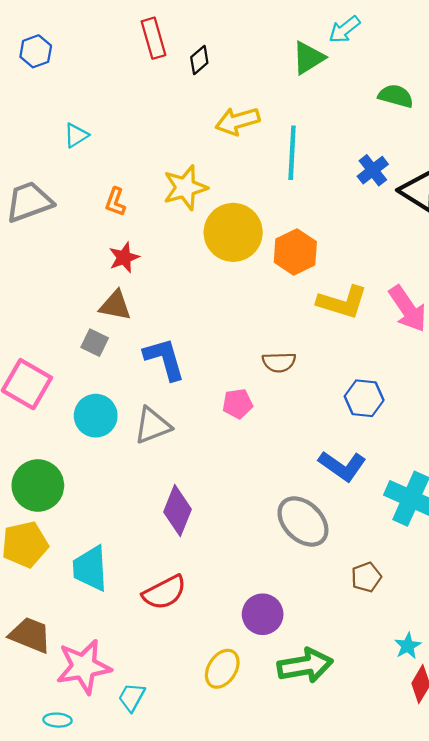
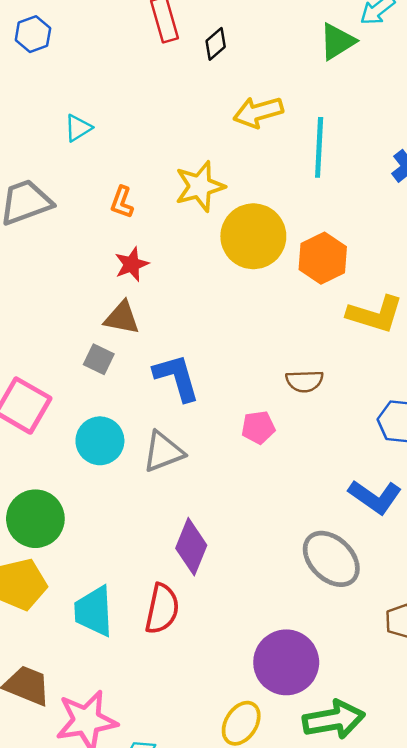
red semicircle: (164, 592) -> (162, 609), moved, turned -51
purple circle: (263, 614) -> (286, 662), size x1.4

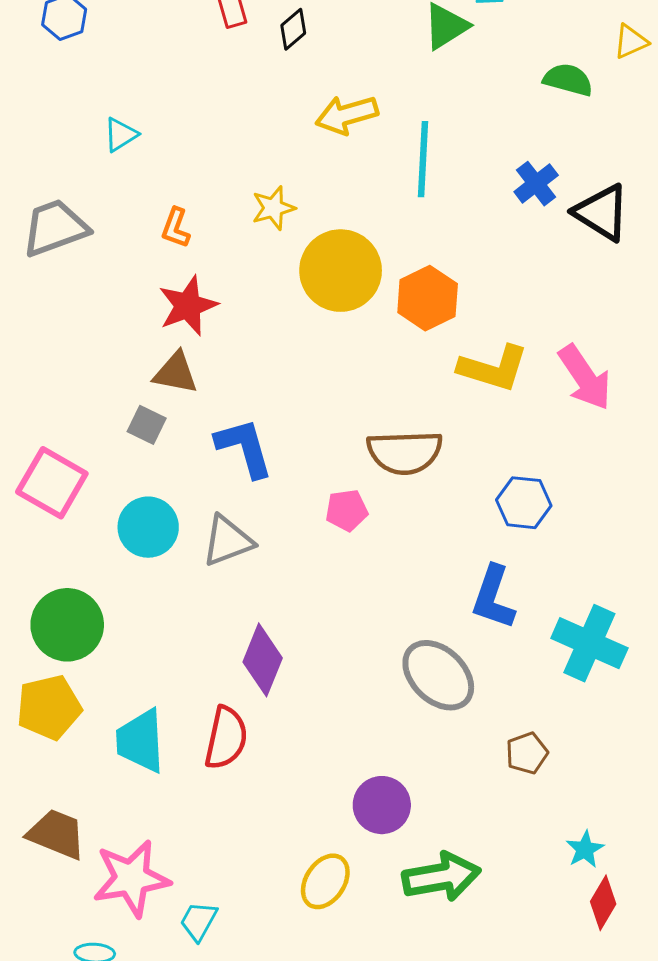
yellow star: (200, 186) -> (273, 208), size x0.7
red star: (132, 264) -> (188, 306), size x1.4
brown semicircle: (304, 381) -> (405, 452), size x1.6
blue L-shape: (375, 497) -> (493, 597), turned 74
purple circle: (286, 662) -> (382, 805), size x0.7

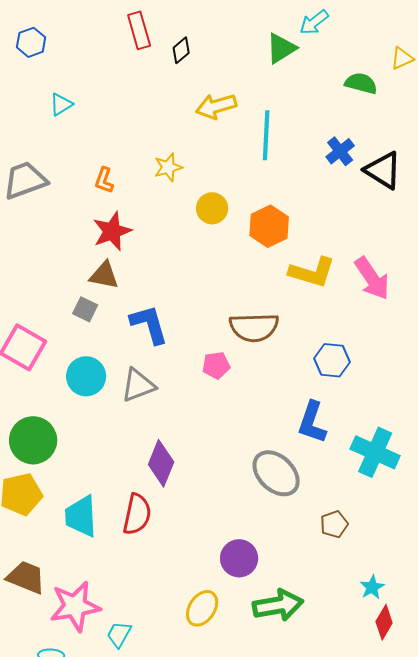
cyan triangle: (121, 135) -> (61, 104), moved
yellow circle: (341, 271) -> (212, 208), size x0.6

